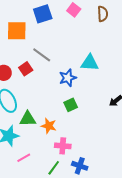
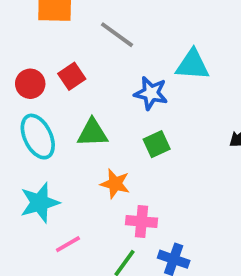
gray line: (42, 55) -> (117, 35), moved
blue star: (68, 78) -> (151, 93), turned 30
green triangle: (28, 119) -> (92, 133), moved

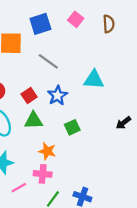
red square: (72, 76) -> (29, 95), moved
blue star: (151, 93) -> (57, 95), moved, turned 30
pink cross: (142, 221) -> (43, 174), moved

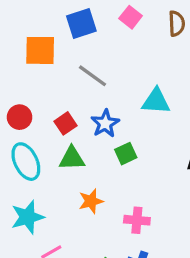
green square: (72, 127) -> (126, 154), moved
orange star: (47, 151) -> (91, 201), turned -30
pink cross: (43, 174) -> (137, 220), moved

